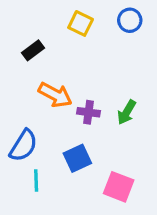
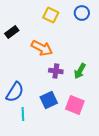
black rectangle: (33, 50) -> (12, 32), moved
orange arrow: (55, 95) -> (42, 48), moved
pink square: (119, 187) -> (75, 105), moved

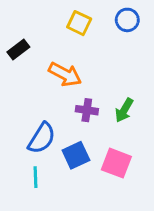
blue semicircle: (15, 92) -> (42, 138), moved

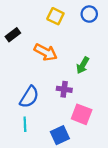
purple cross: (87, 110) -> (64, 89), moved
green arrow: (124, 110) -> (83, 65), moved
blue square: (76, 155) -> (60, 135), moved

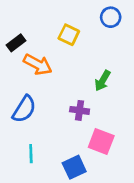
yellow square: (55, 16) -> (69, 35), moved
orange arrow: (46, 52) -> (38, 64), moved
blue semicircle: (29, 97) -> (24, 109), moved

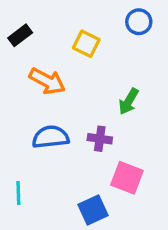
black rectangle: (16, 43) -> (20, 35), moved
blue semicircle: (24, 109) -> (51, 137), moved, turned -128
cyan line: (31, 154) -> (18, 193), moved

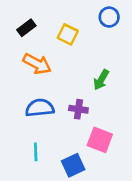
black rectangle: (20, 35) -> (26, 28), moved
cyan line: (18, 193) -> (36, 152), moved

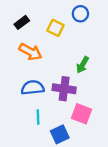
blue circle: (109, 17) -> (80, 14), moved
purple cross: (78, 109) -> (64, 89), size x1.5
cyan line: (36, 152) -> (38, 117), moved

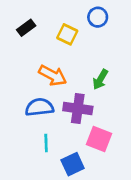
orange arrow: (30, 52) -> (53, 75), moved

